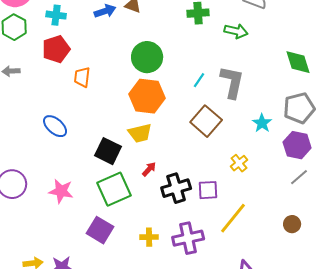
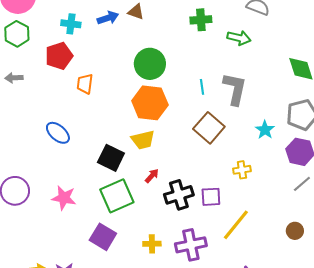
cyan cross: (56, 15) -> (71, 24), moved
cyan line: (199, 80) -> (202, 87), turned -42
yellow cross: (239, 163) -> (242, 170), turned 30

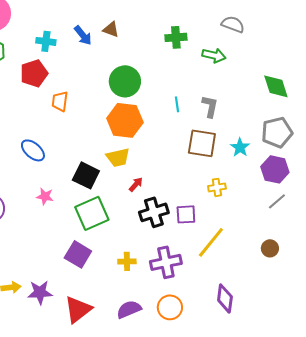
blue arrow: (108, 18) -> (83, 35), turned 70
gray L-shape: (235, 89) -> (210, 106), size x0.7
brown square: (209, 128) -> (202, 143), moved, turned -32
red arrow: (152, 176) -> (136, 184), moved
pink star: (64, 198) -> (45, 196), moved, size x0.7

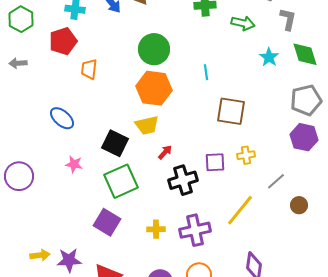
gray L-shape: (210, 106) -> (288, 19), moved
cyan star: (240, 147) -> (269, 57), moved
gray line: (277, 201) -> (276, 181), moved
purple square: (186, 214) -> (215, 162), moved
brown circle: (270, 248) -> (299, 205), moved

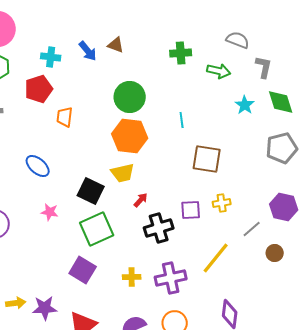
purple hexagon: (304, 137) -> (284, 207), moved

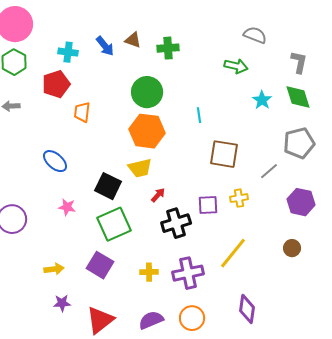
green cross: (181, 53) -> (168, 48), moved
gray L-shape: (264, 67) -> (299, 62), moved
gray line: (252, 229) -> (269, 171), moved
yellow arrow: (16, 303) -> (54, 269), moved
purple star: (45, 308) -> (62, 303), size x0.7

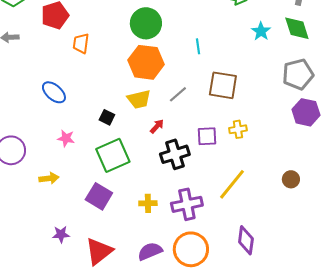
gray line: (269, 171) -> (178, 94), moved
black square: (108, 186) -> (107, 117), size x0.6
purple hexagon: (301, 202) -> (306, 112), moved
yellow arrow: (54, 269) -> (49, 178), moved
orange circle: (192, 318) -> (191, 249), size x1.4

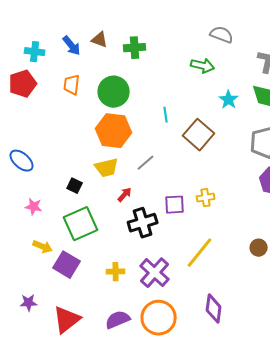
orange trapezoid: (81, 43) -> (72, 85), moved
brown square: (223, 85) -> (199, 135), moved, turned 32
yellow arrow: (49, 178) -> (43, 247), moved, turned 30
purple cross: (187, 204) -> (155, 273), turned -36

